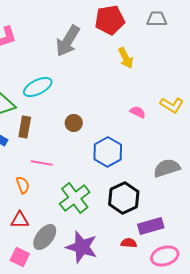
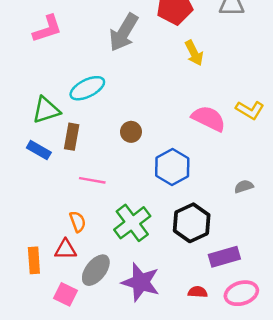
pink semicircle: (138, 112) -> (209, 119), size x1.8
gray semicircle: (167, 168) -> (244, 186), size x0.6
orange semicircle: (23, 185) -> (78, 222), moved
red semicircle: (129, 243) -> (198, 292), moved

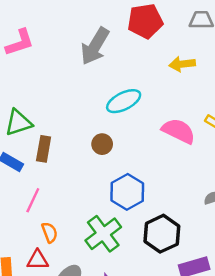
yellow arrow: (194, 53) -> (182, 64), moved, turned 110
cyan ellipse: (87, 88) -> (124, 101), moved
blue hexagon: (172, 167) -> (127, 192), moved
pink line: (92, 180) -> (33, 200), moved, turned -75

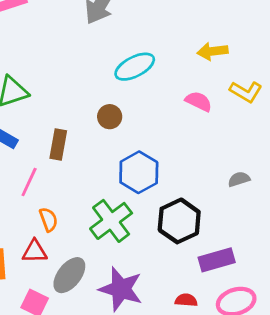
yellow arrow: (182, 64) -> (213, 51), moved
pink semicircle: (179, 131) -> (199, 101), size x0.7
brown rectangle: (44, 149) -> (58, 144), moved

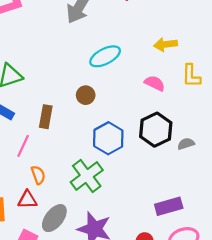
yellow L-shape: (246, 92) -> (191, 76), turned 60
black hexagon: (179, 221) -> (156, 130), moved

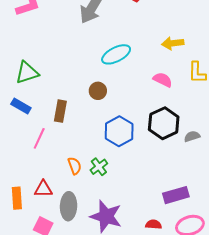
orange semicircle: (38, 175) -> (75, 166), moved
green cross: (87, 176) -> (99, 167), size x0.6
gray ellipse: (54, 218) -> (69, 206), turned -36

